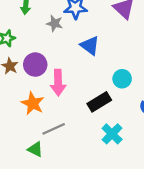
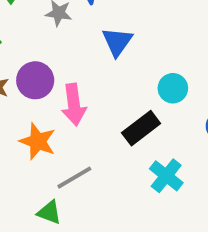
blue triangle: (90, 46) -> (117, 42), turned 35

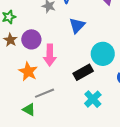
cyan circle: (173, 88) -> (103, 54), size x1.5

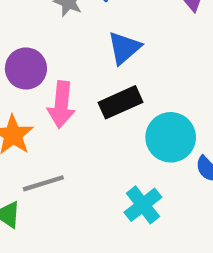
cyan circle: (103, 54) -> (171, 137), moved
black rectangle: (83, 72) -> (120, 102), moved

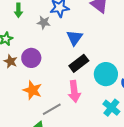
pink arrow: (61, 105) -> (74, 91), moved
cyan cross: (143, 205) -> (111, 108), moved

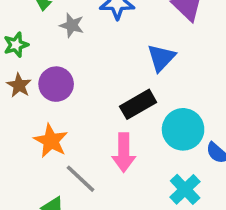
gray star: (44, 22) -> (72, 25), moved
blue triangle: (75, 38) -> (161, 58), moved
gray line: (52, 109) -> (80, 179), turned 66

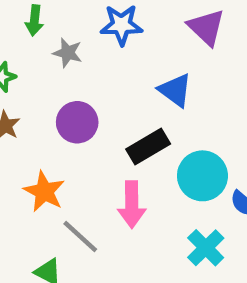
blue triangle: (161, 58) -> (175, 90), turned -36
purple circle: (56, 84) -> (77, 122), moved

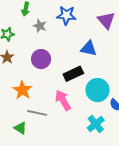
blue triangle: (175, 90) -> (89, 48), turned -30
pink arrow: (132, 204) -> (63, 100), turned 145
gray line: (80, 236) -> (37, 113), turned -36

